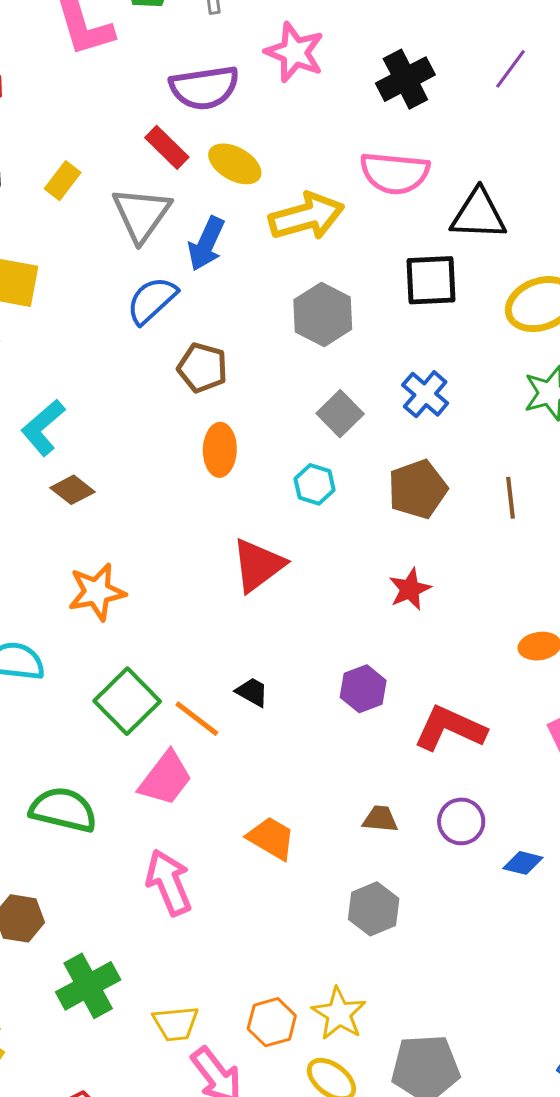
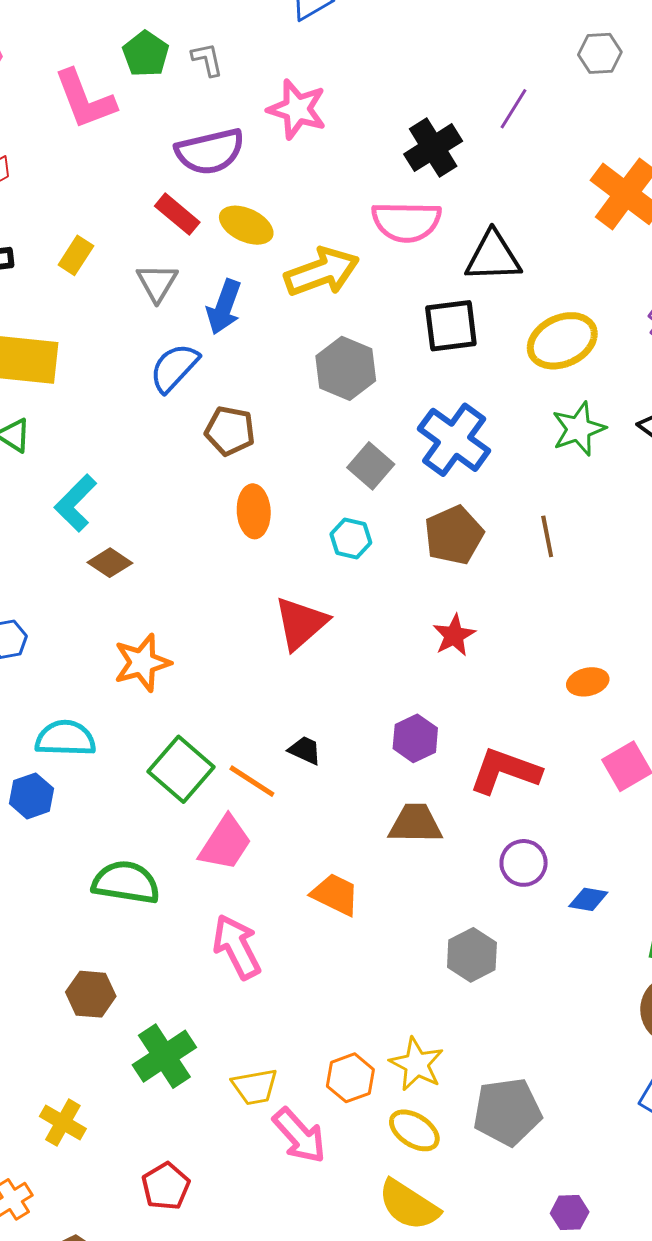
black cross: (405, 79) -> (433, 148), moved
gray triangle: (141, 214) -> (157, 283), size x0.7
blue cross: (425, 394) -> (454, 440), size x1.5
brown trapezoid: (380, 819) -> (415, 824), moved, size x1.5
gray hexagon: (374, 909) -> (472, 955), moved

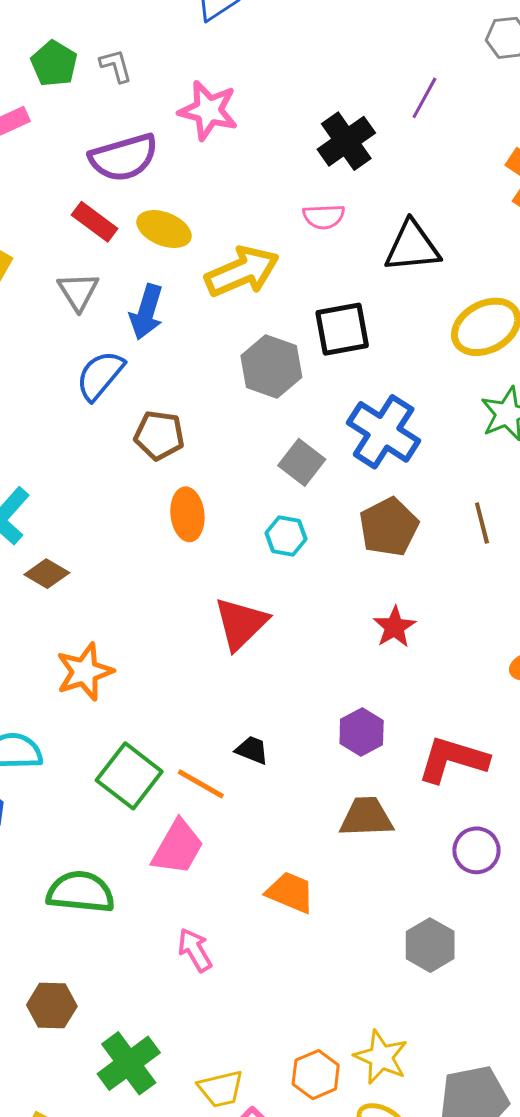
pink semicircle: (406, 222) -> (324, 217), size x0.6
black square: (451, 326) -> (342, 329), moved
pink arrow: (237, 947) -> (195, 950), size x0.7

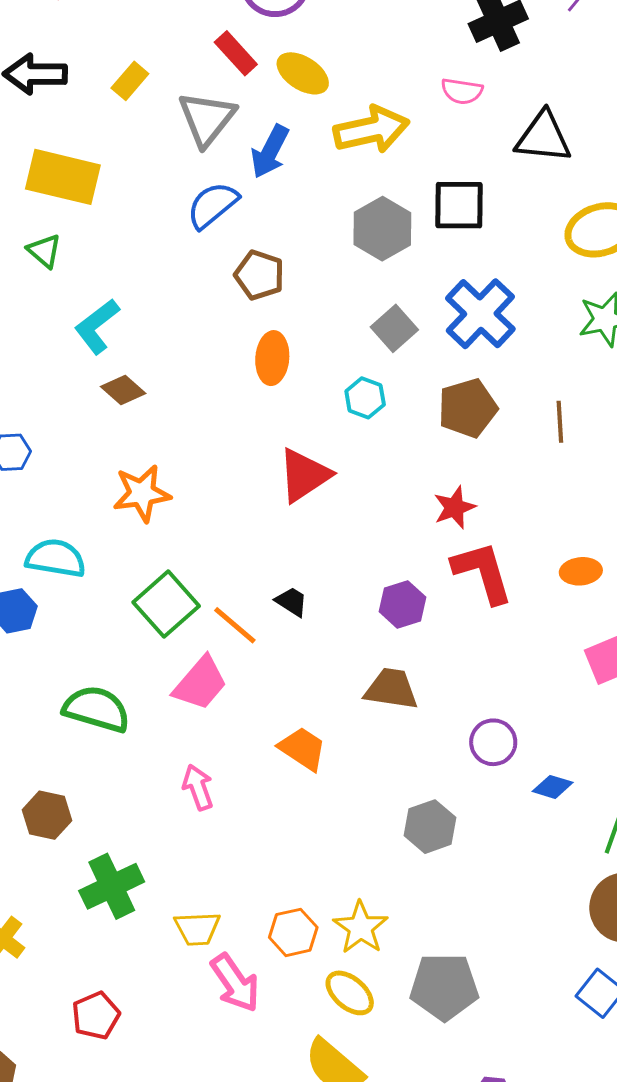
gray triangle: (78, 291) -> (207, 119), size x1.4
red L-shape: (453, 760) -> (483, 572), moved, turned 46

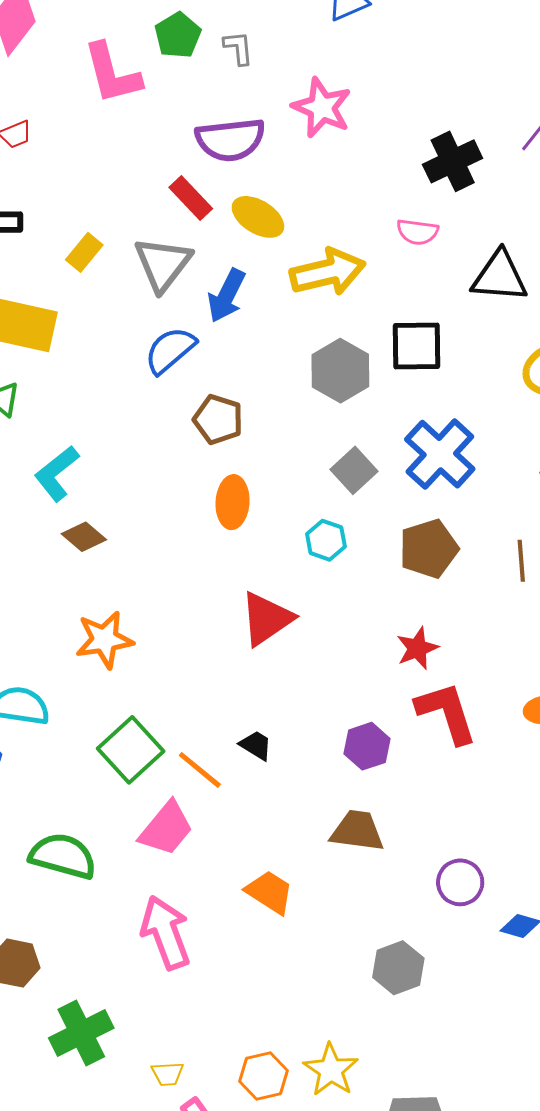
yellow rectangle: (130, 81) -> (84, 252), moved
pink arrow: (198, 787) -> (166, 933), size x1.6
yellow trapezoid: (197, 929) -> (168, 1074), size x0.7

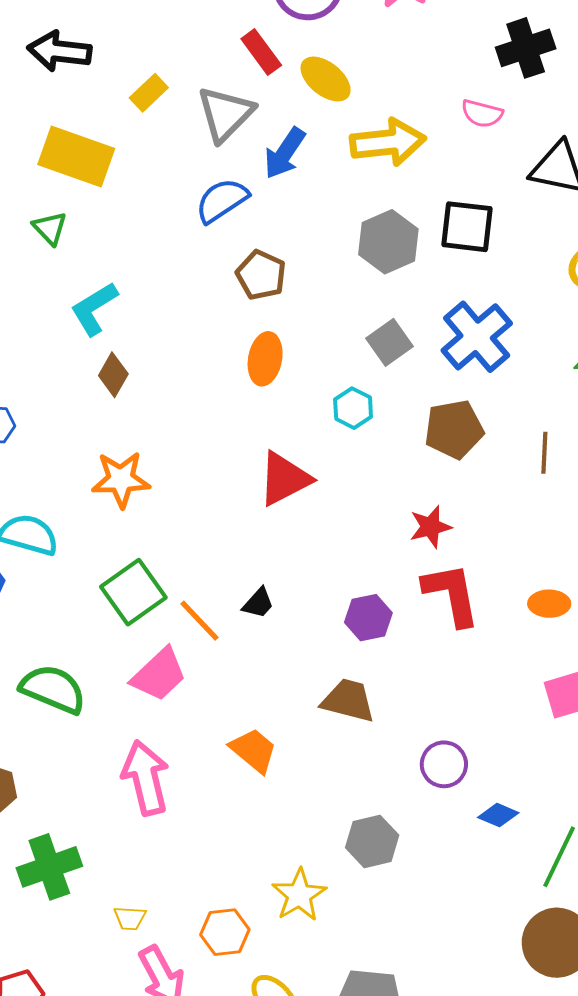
brown diamond: (84, 537) -> (113, 375), turned 72
black trapezoid: (256, 745) -> (258, 603), turned 93
yellow star: (331, 1070) -> (299, 895), moved

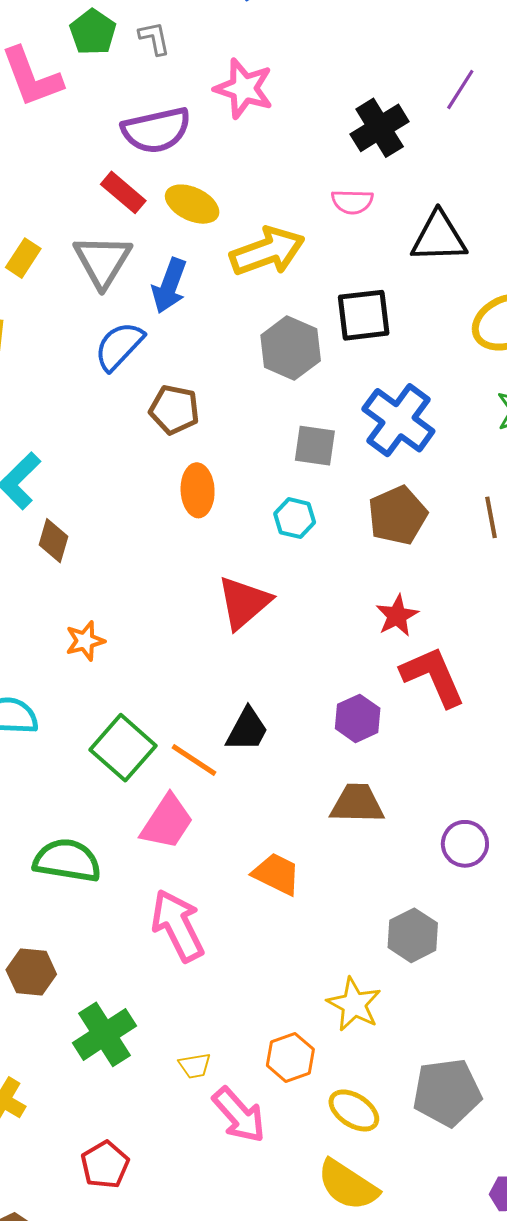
gray square: (390, 342) -> (315, 446), turned -33
orange star: (121, 479) -> (85, 641), size x0.7
black trapezoid: (258, 603) -> (247, 730), size x1.4

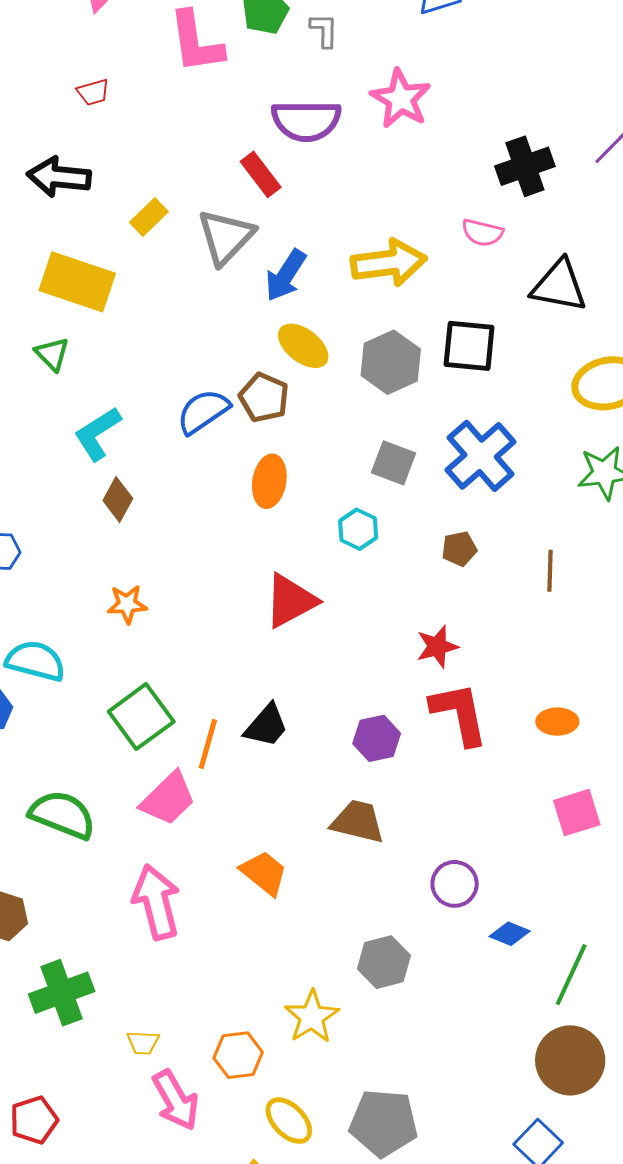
yellow ellipse: (192, 204) -> (303, 346), moved
blue semicircle: (119, 346) -> (203, 411), moved
brown pentagon: (398, 515) -> (459, 549), size x0.6
orange line: (194, 760) -> (208, 744), turned 60

